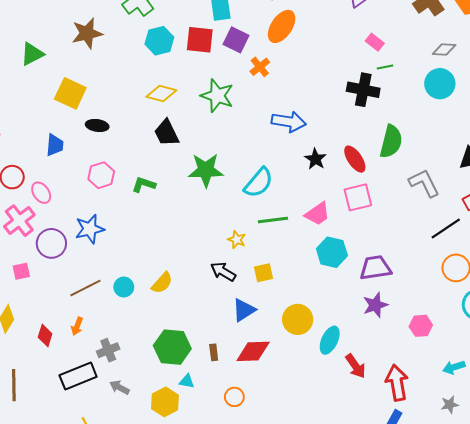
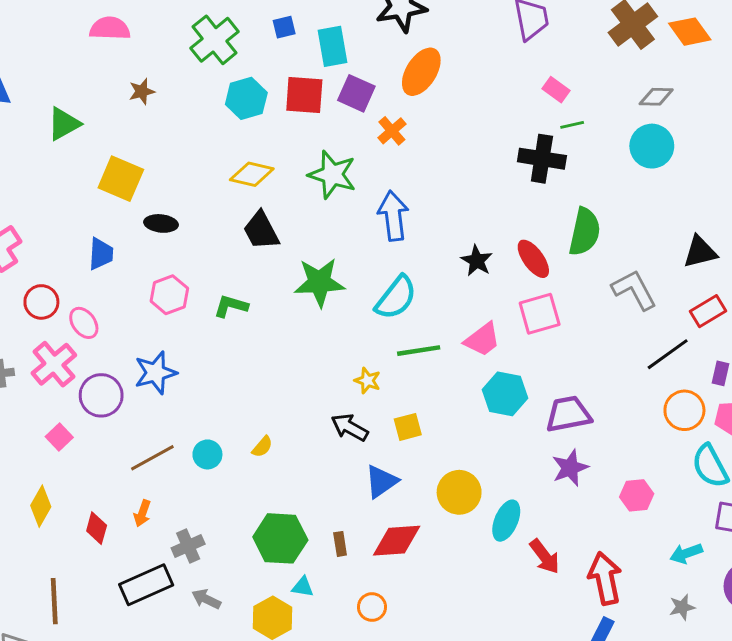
brown star: (87, 33) -> (142, 91), size x0.6
blue arrow: (289, 122) -> (393, 216), moved, turned -104
pink square: (21, 271) -> (59, 437), turned -30
yellow semicircle: (162, 283) -> (262, 447), size x0.7

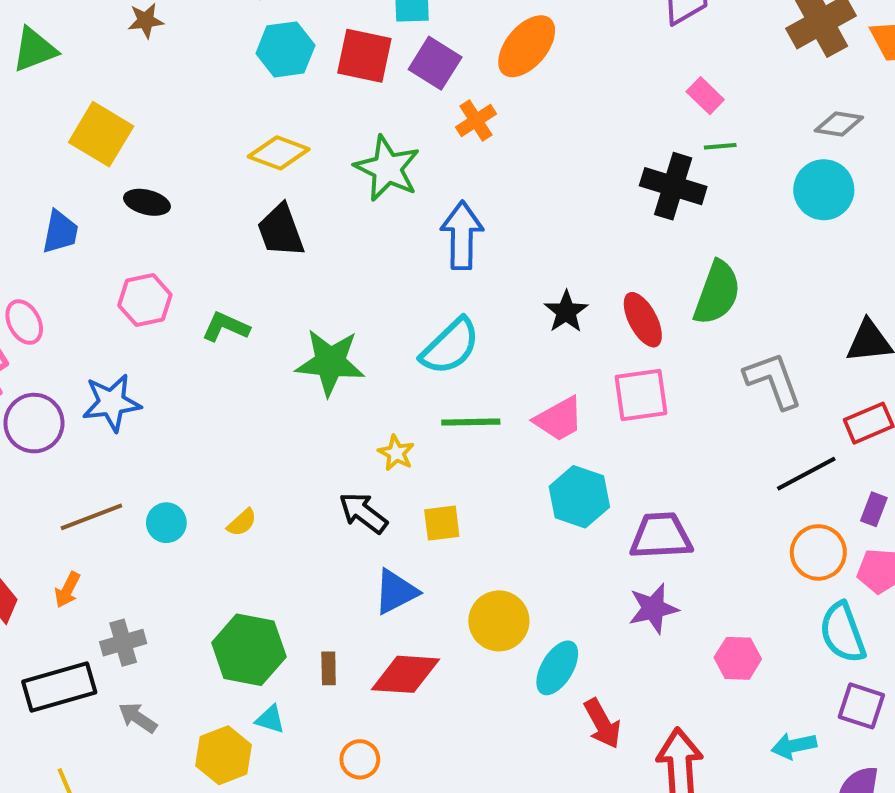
green star: (319, 282) -> (330, 362), moved

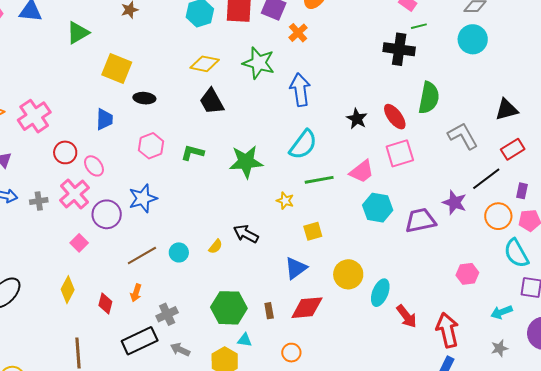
black arrow: (363, 513) -> (246, 234), moved
purple star: (653, 609) -> (454, 203), moved, turned -30

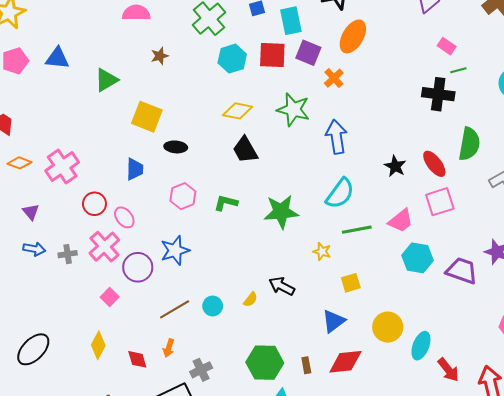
purple trapezoid: (420, 220) -> (462, 271), turned 32
red diamond: (105, 304) -> (137, 359), turned -30

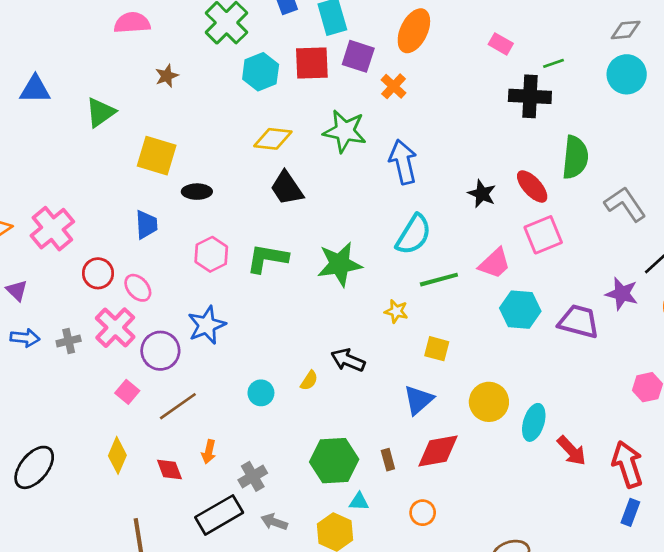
pink rectangle: (447, 46) -> (501, 44), moved
green L-shape: (226, 203) -> (267, 258), size x1.4
yellow square: (351, 283) -> (437, 349), turned 36
brown line: (175, 309) -> (178, 406), moved

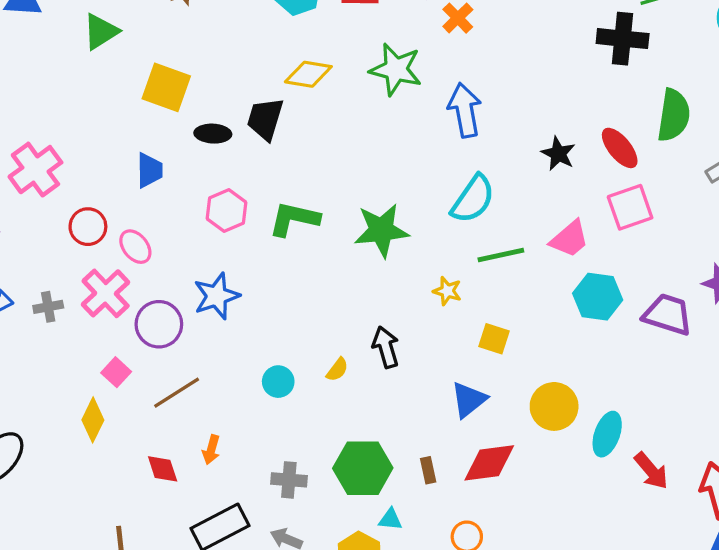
black trapezoid: (287, 188) -> (265, 119), moved, turned 48
black arrow: (348, 360) -> (386, 347), turned 48
yellow diamond: (117, 455) -> (93, 420), moved
gray cross: (253, 476) -> (289, 480), moved, turned 32

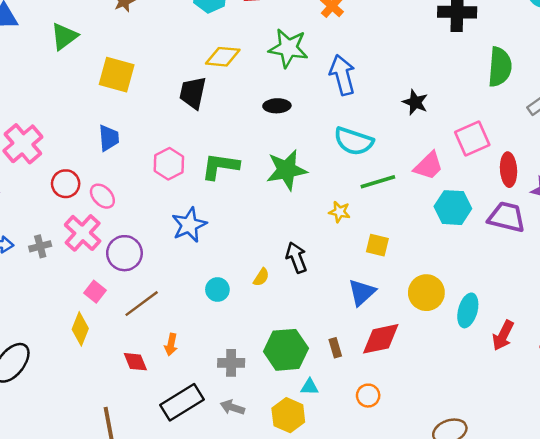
black ellipse: (213, 134) -> (277, 106), moved
red ellipse: (620, 148) -> (509, 170), moved, turned 40
cyan semicircle: (473, 199) -> (354, 141), turned 78
blue star: (217, 296) -> (189, 225), moved
red arrow: (651, 471) -> (503, 335), turned 72

